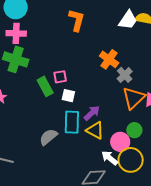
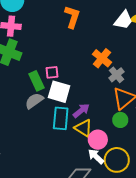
white square: (68, 96) -> (59, 92), size x1.6
green circle: (134, 130) -> (120, 120), moved
gray semicircle: (48, 137) -> (34, 101), moved
pink circle: (120, 142) -> (98, 140), moved

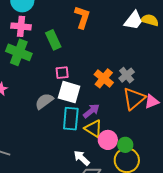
orange cross: (102, 58) -> (104, 78), moved
green rectangle: (36, 81) -> (53, 40), moved
green circle: (120, 120) -> (125, 145), moved
white arrow: (96, 157) -> (82, 158), moved

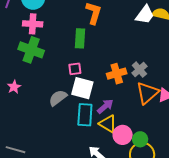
green rectangle: (53, 40) -> (80, 38), moved, turned 30
orange cross: (104, 78) -> (117, 74), turned 36

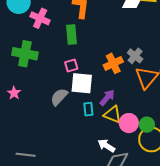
pink cross: (33, 24) -> (40, 18), moved, turned 30
cyan rectangle: (85, 115) -> (88, 109), size x0.6

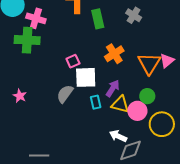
green rectangle: (71, 35) -> (98, 19), moved
green cross: (25, 54) -> (27, 40), moved
gray cross: (135, 56) -> (134, 15), moved
green circle: (147, 125) -> (147, 96), moved

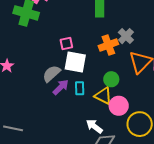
gray cross: (134, 15) -> (126, 36), moved
purple arrow: (113, 88) -> (61, 87), moved
green circle: (147, 96) -> (111, 79), moved

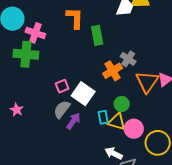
pink square: (66, 43) -> (62, 86), moved
white square: (75, 62) -> (83, 94), turned 35
cyan rectangle: (80, 88) -> (103, 117), moved

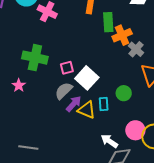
green cross: (26, 54) -> (35, 58), moved
orange cross: (113, 71) -> (122, 35), moved
yellow triangle: (117, 122) -> (87, 110), moved
pink circle: (134, 129) -> (135, 130), moved

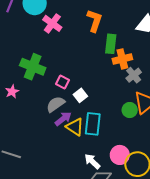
pink square: (67, 68) -> (62, 82), turned 32
white square: (87, 78) -> (80, 95), size x0.6
green circle: (124, 93) -> (130, 110), moved
cyan rectangle: (104, 104) -> (93, 124), size x1.6

